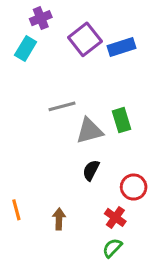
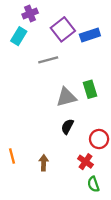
gray line: (62, 106) -> (48, 60), moved
green semicircle: (112, 248) -> (93, 184), moved, turned -63

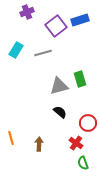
blue rectangle: (90, 35) -> (80, 20), moved
cyan rectangle: (19, 36) -> (16, 50), moved
black semicircle: (67, 127) -> (60, 112), turned 104

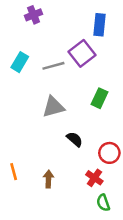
blue rectangle: (80, 20) -> (99, 25), turned -66
purple square: (56, 26) -> (82, 53), moved
green rectangle: (80, 79) -> (99, 98), turned 42
gray triangle: (59, 86) -> (53, 107), moved

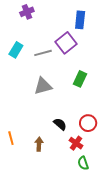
black semicircle: (75, 139) -> (60, 124), moved

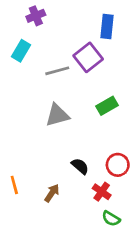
cyan rectangle: (16, 50) -> (21, 51), moved
green rectangle: (80, 79) -> (107, 106), turned 35
brown arrow: (39, 144) -> (52, 193), turned 32
green semicircle: (83, 163) -> (111, 219), turned -40

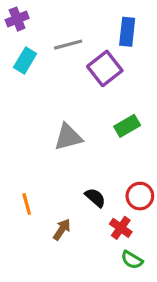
purple cross: (36, 16) -> (17, 19), moved
gray line: (57, 71) -> (68, 45), moved
orange line: (14, 185) -> (27, 204), moved

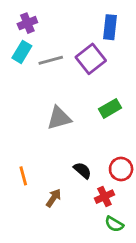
purple cross: (17, 19) -> (27, 23), moved
gray line: (68, 45) -> (51, 60), moved
red cross: (121, 228) -> (104, 197), turned 30

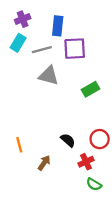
blue rectangle: (110, 27) -> (58, 26), moved
purple square: (91, 59) -> (75, 49), turned 35
gray triangle: (59, 118) -> (49, 76), moved, turned 30

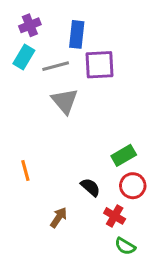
gray triangle: (49, 76) -> (65, 101), turned 35
green rectangle: (91, 89) -> (124, 155), moved
orange line: (19, 145) -> (25, 171), moved
red cross: (86, 162) -> (115, 216), turned -35

